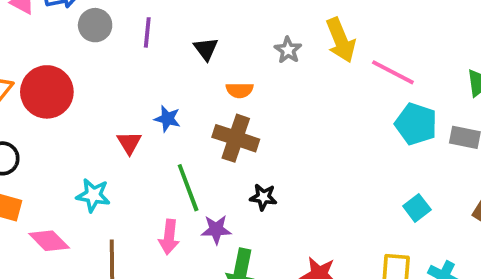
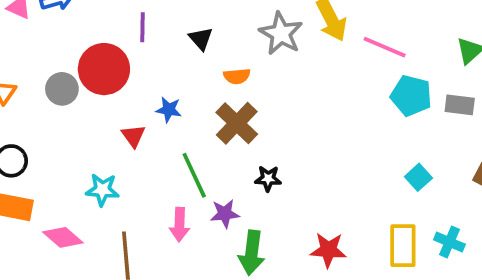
gray circle: (95, 25) -> (62, 89), moved
gray star: (288, 50) -> (281, 33), size x1.6
red circle: (47, 92) -> (104, 69), moved
brown cross: (236, 138) -> (237, 123), turned 30

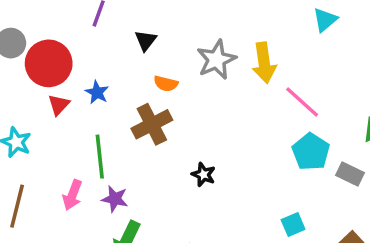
red circle: (104, 69) -> (49, 63), moved
black star: (268, 179) -> (203, 175), moved

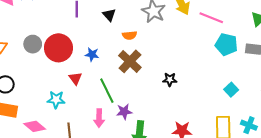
red triangle: (59, 105) -> (75, 78), moved

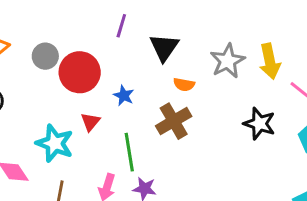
black triangle: (109, 15) -> (164, 47), size x1.5
black star: (170, 80) -> (259, 124), moved, size x1.5
cyan star: (56, 100) -> (55, 143), size x1.4

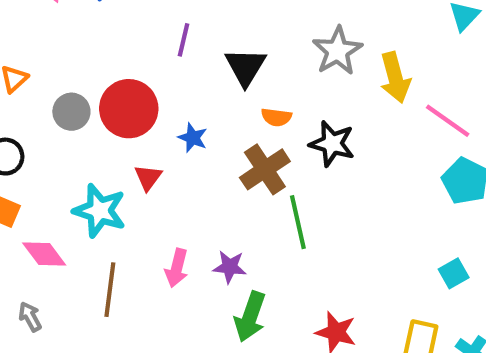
gray circle: (45, 56) -> (71, 112), moved
gray star: (228, 61) -> (337, 51), moved
black star: (259, 124) -> (332, 144), moved
green line: (129, 152) -> (298, 222), moved

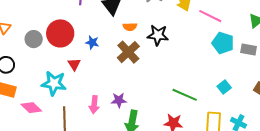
green line: (298, 222) -> (185, 95), moved, turned -45

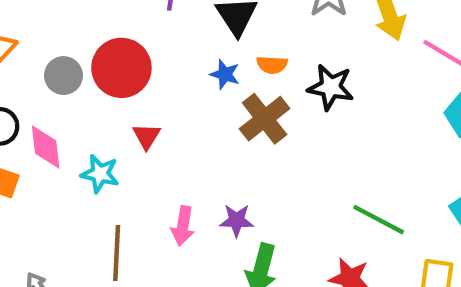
blue star: (92, 42) -> (225, 74), moved
cyan star: (54, 83) -> (100, 174), size x0.7
pink diamond: (31, 108) -> (46, 147), moved, turned 35

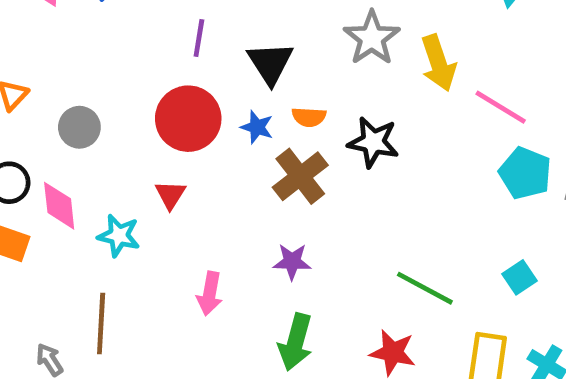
red circle: (121, 68) -> (188, 119), moved
purple star: (237, 220) -> (292, 262), moved
brown line: (117, 253) -> (101, 323), moved

